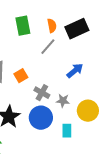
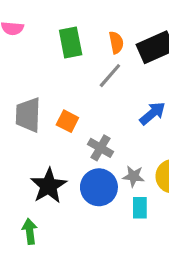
orange square: (21, 76) -> (67, 121), turned -32
gray star: (63, 101) -> (134, 176), moved

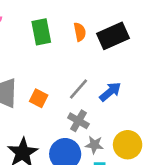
gray line: (110, 76) -> (78, 89), moved
gray cross: (101, 148) -> (78, 121), moved

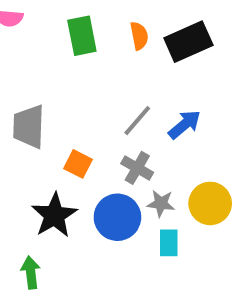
orange square: (39, 98) -> (78, 164), moved

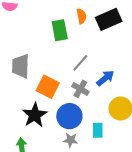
green rectangle: (82, 36) -> (60, 30), moved
blue arrow: (185, 125) -> (105, 78), moved
orange square: (78, 164) -> (48, 87), size x1.5
gray star: (161, 203) -> (71, 140), moved

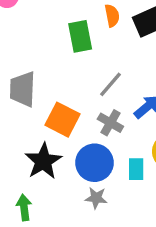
cyan rectangle: (98, 130) -> (136, 169), moved

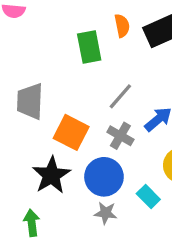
cyan rectangle: (136, 169) -> (148, 197), moved, turned -45

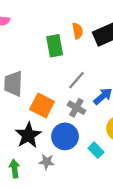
gray star: (106, 213) -> (47, 162), moved

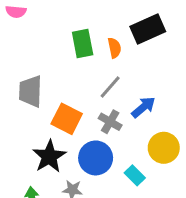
orange semicircle: (78, 31) -> (114, 48), moved

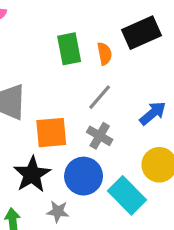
blue arrow: (143, 107) -> (153, 113), moved
orange square: (67, 119) -> (51, 133), turned -32
cyan rectangle: (135, 175) -> (127, 195), size x1.6

